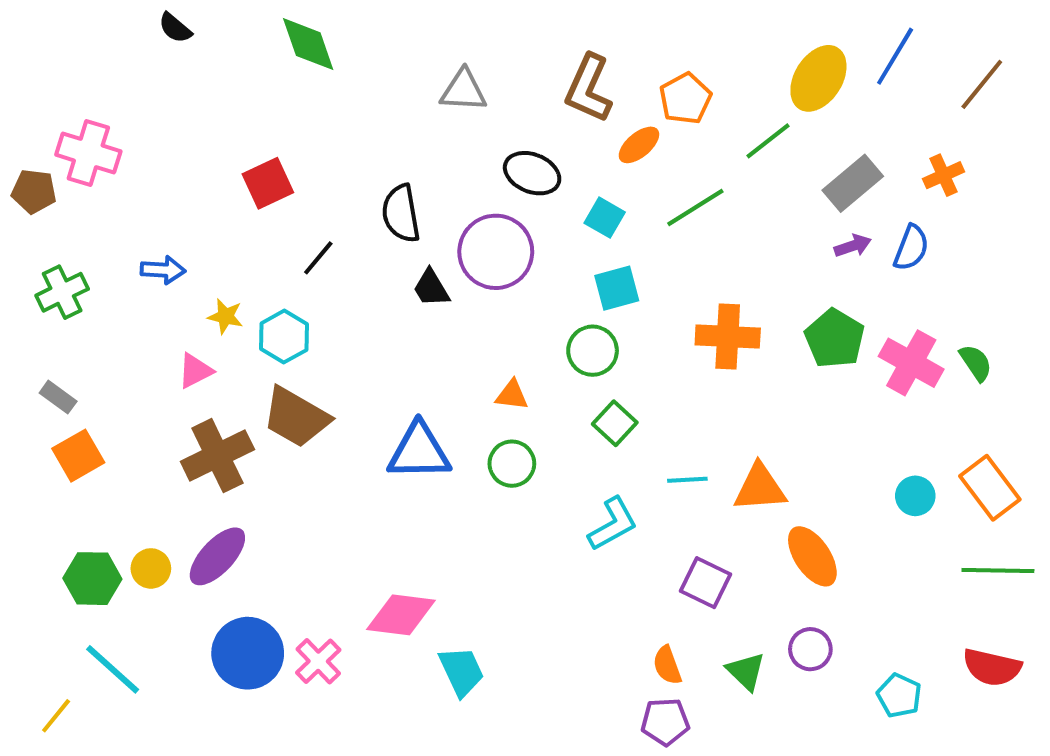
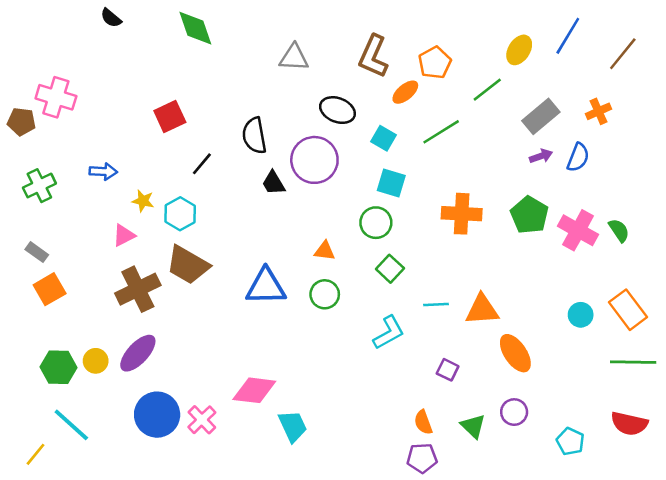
yellow ellipse: (818, 78) -> (519, 50), size x0.7
cyan square: (617, 288) -> (391, 183), turned 32
purple square: (706, 583) -> (448, 370), size x0.7

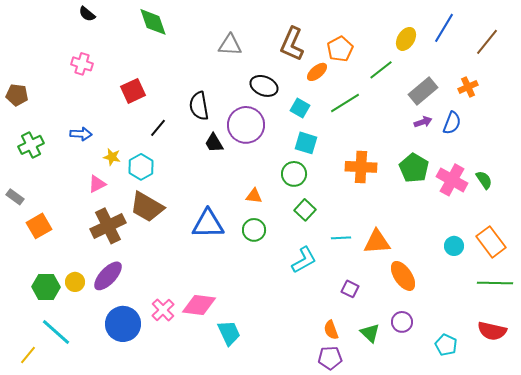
pink cross: (56, 97) -> (82, 64), moved, size x0.7
gray rectangle: (37, 252) -> (15, 197), moved
pink cross: (202, 420) -> (163, 310), moved

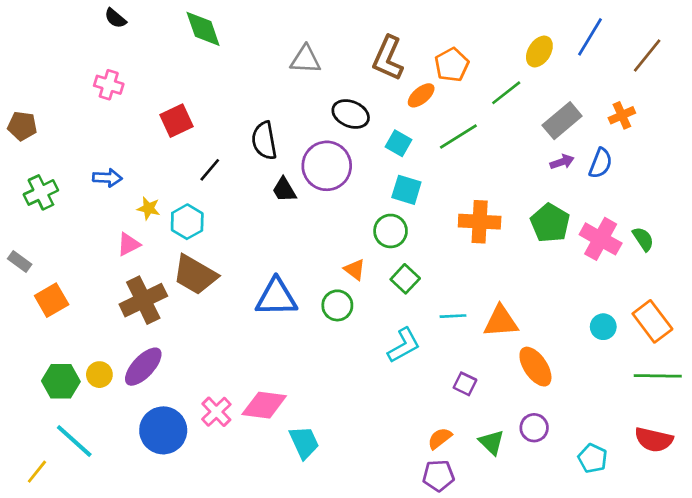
orange triangle: (254, 196) -> (355, 270), moved, turned 30
orange semicircle: (331, 330) -> (440, 438), turned 72

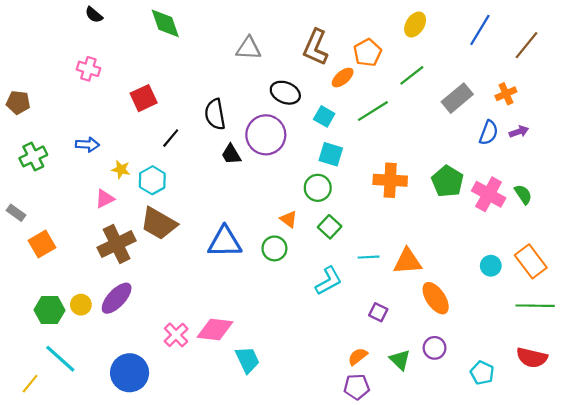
yellow ellipse: (539, 52) -> (415, 25), moved
purple arrow: (562, 162) -> (519, 132), moved
blue circle: (163, 430) -> (130, 373), moved

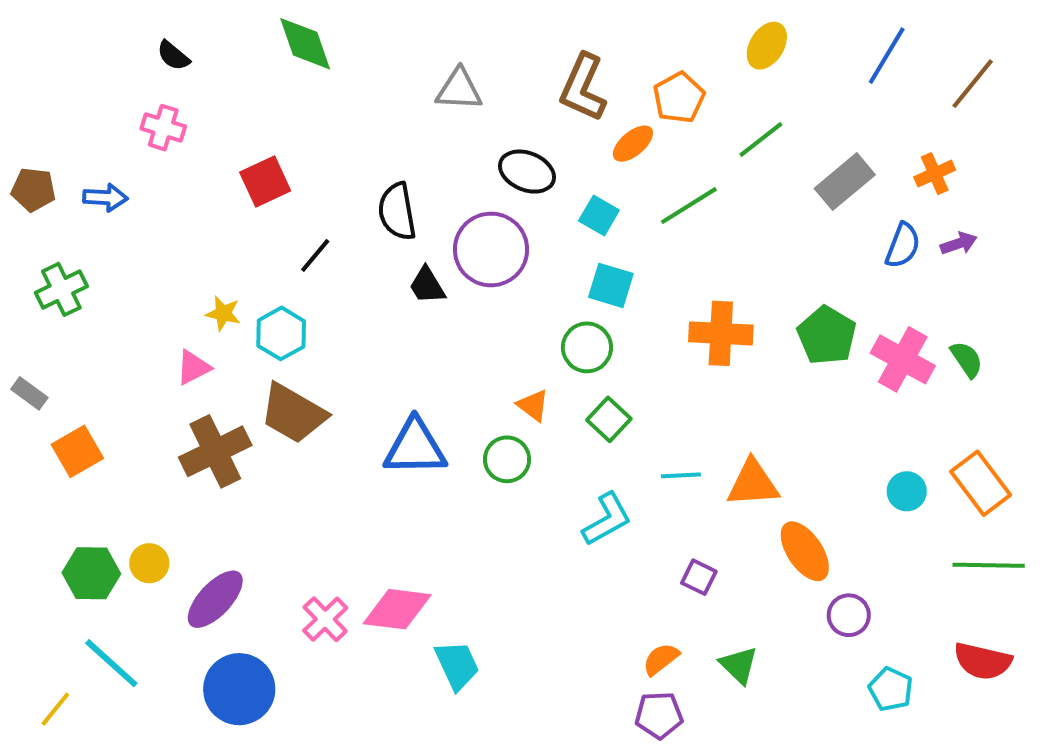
black semicircle: (94, 15) -> (173, 56), moved
blue arrow: (87, 145) -> (105, 198), moved
purple ellipse: (117, 298) -> (215, 599), moved
purple circle: (435, 348) -> (849, 615), moved

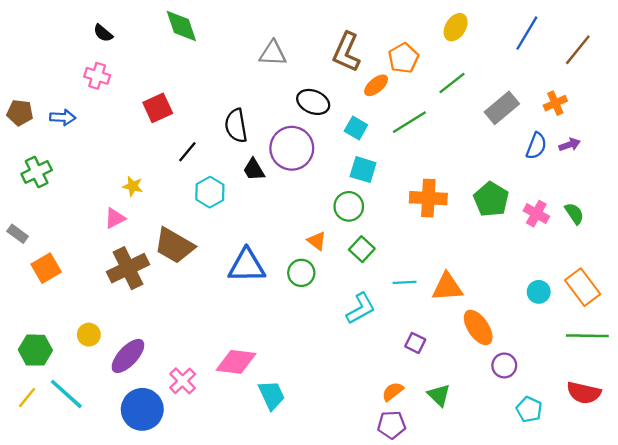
cyan hexagon: (281, 333) -> (210, 192), moved
pink cross: (903, 359) -> (536, 214), size x0.7
green hexagon: (91, 573) -> (35, 350), moved
pink cross: (325, 619) -> (183, 381), moved
yellow line: (55, 709) -> (27, 398), moved

